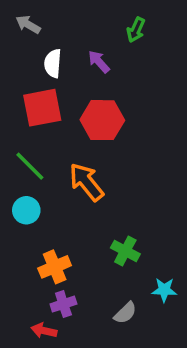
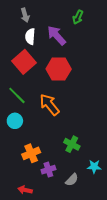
gray arrow: (28, 25) -> (25, 15), moved, turned -136
purple arrow: (99, 62) -> (57, 35), size x1.5
red square: (42, 108) -> (24, 62), turned -30
purple cross: (63, 304) -> (48, 170), moved

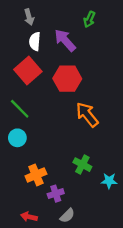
orange arrow: (49, 105) -> (87, 115), moved
cyan star: (94, 167) -> (109, 181), moved
gray semicircle: (72, 180) -> (67, 216), moved

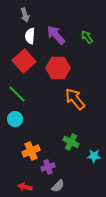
green arrow: (89, 19) -> (87, 37), moved, turned 120

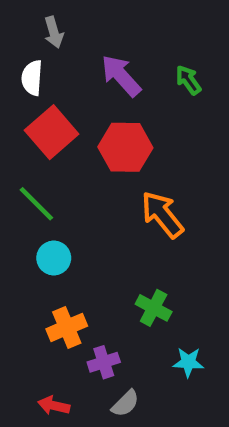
white semicircle: (30, 36) -> (32, 78), moved
cyan circle: (15, 119) -> (54, 258), moved
cyan star: (94, 156) -> (188, 362), moved

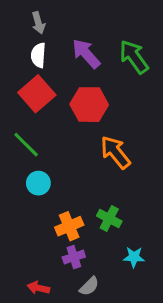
white semicircle: (32, 78) -> (38, 55), moved
green arrow: (188, 80) -> (134, 57), size x1.6
orange cross: (67, 327) -> (69, 226), moved

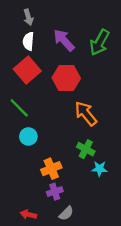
green arrow: (134, 57) -> (100, 42), turned -115
green cross: (109, 219) -> (86, 149), moved
cyan star: (134, 257) -> (100, 169), moved

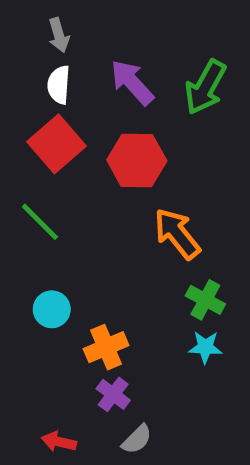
cyan circle: (28, 137) -> (52, 309), moved
green cross: (86, 149) -> (205, 300), moved
purple cross: (55, 192) -> (113, 394), turned -35

